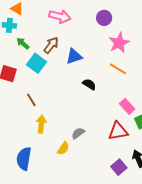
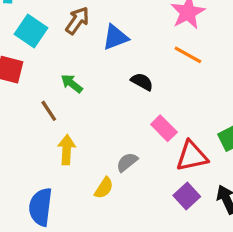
green arrow: (23, 43) -> (72, 84), moved
cyan square: (36, 63) -> (31, 31), moved
pink rectangle: (127, 106) -> (164, 128), moved
purple square: (119, 167) -> (187, 196), moved

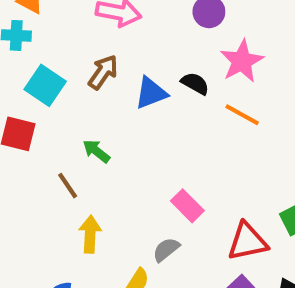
black semicircle: (142, 82) -> (195, 83), moved
pink rectangle: (164, 128) -> (187, 206), moved

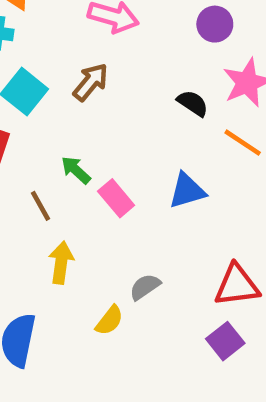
blue triangle: (151, 93) -> (187, 191), moved
pink rectangle: (187, 206) -> (116, 198), moved

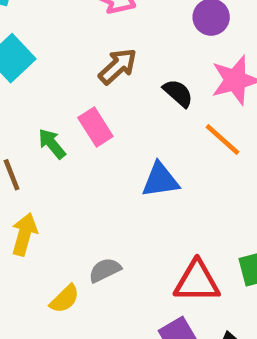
brown arrow: (91, 82) -> (118, 66), moved
pink rectangle: (116, 198) -> (95, 127), moved

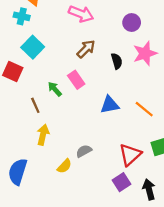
black semicircle: (178, 93) -> (117, 61), turned 35
orange line: (222, 139) -> (144, 109), moved
red triangle: (197, 282) -> (130, 155), turned -40

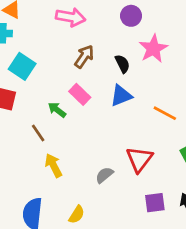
blue triangle: (110, 105) -> (121, 96), moved
yellow arrow: (43, 135) -> (53, 165), turned -30
red triangle: (130, 155) -> (139, 159), moved
yellow semicircle: (64, 166) -> (77, 215), moved
purple square: (122, 182) -> (155, 203), turned 36

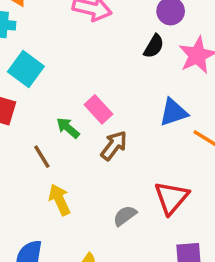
brown arrow: (84, 57) -> (114, 145), moved
black semicircle: (122, 64) -> (154, 46), moved, turned 54
blue triangle: (121, 96) -> (173, 112), moved

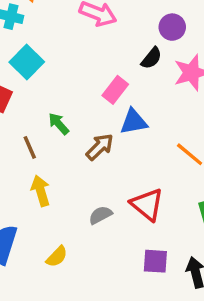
pink rectangle: (98, 109) -> (115, 90), moved, turned 72
blue triangle: (173, 112) -> (134, 122), moved
red triangle: (171, 198) -> (147, 204), turned -39

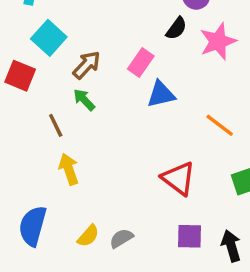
brown arrow: (100, 147) -> (87, 65), moved
gray semicircle: (100, 215) -> (121, 238), moved

